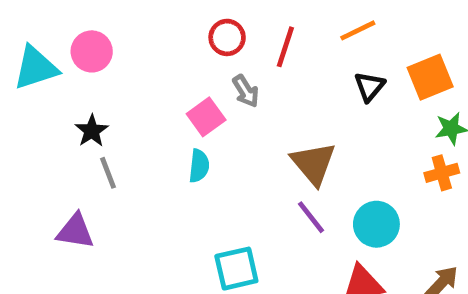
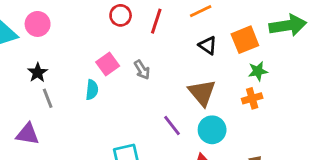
black triangle: (369, 86) -> (208, 45), turned -36
gray arrow: (246, 91) -> (142, 70), moved
brown triangle: (313, 164) -> (202, 93), moved
cyan semicircle: (199, 166) -> (92, 90), moved

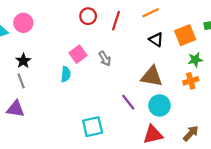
brown triangle: (202, 93) -> (152, 76), turned -40
gray line: (48, 98) -> (21, 81), moved

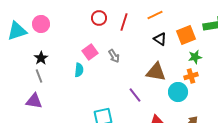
cyan circle: (160, 105) -> (178, 92), moved

